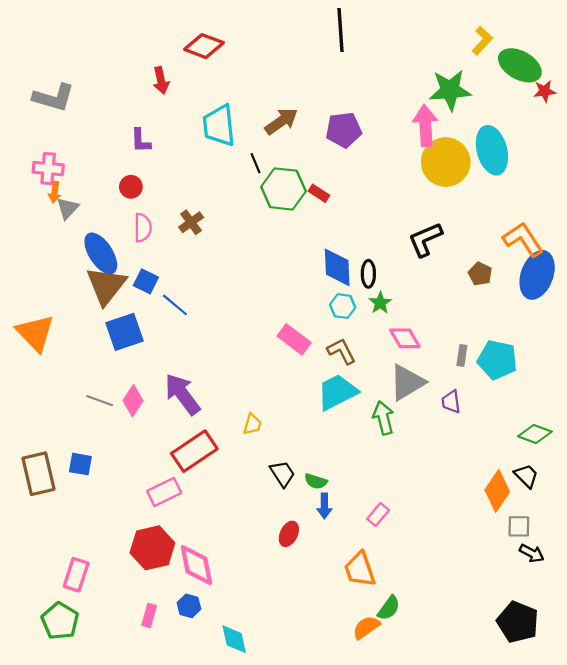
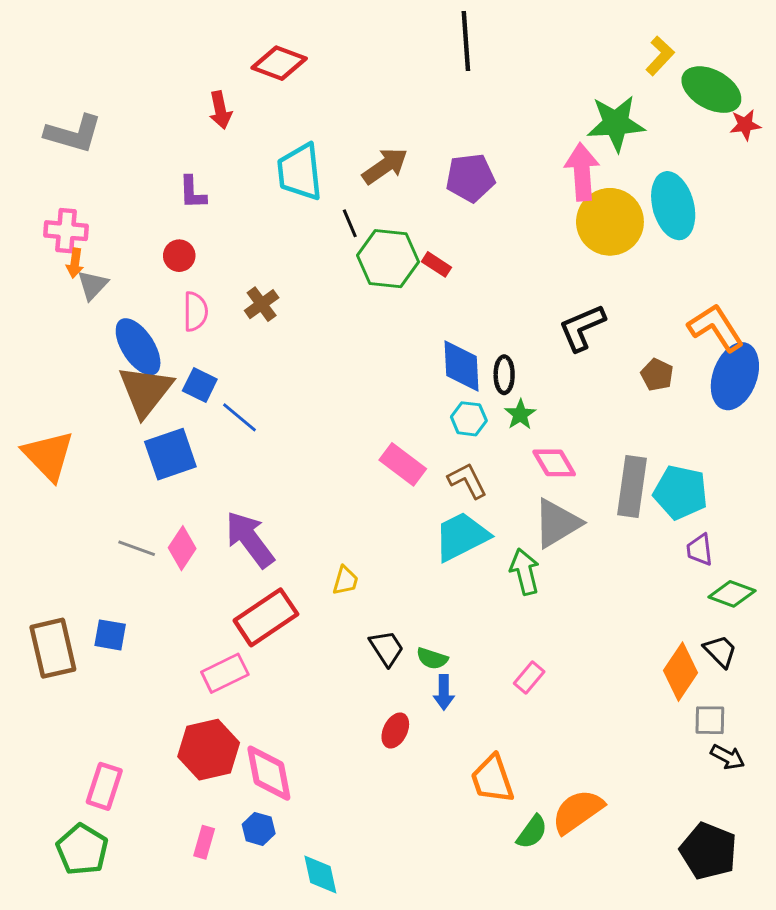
gray rectangle: (462, 355) -> (632, 486), size x2.0
purple trapezoid: (451, 402) -> (700, 550), moved
pink rectangle: (378, 515) -> (529, 678), moved
orange semicircle: (366, 627) -> (578, 811), moved, size x1.4

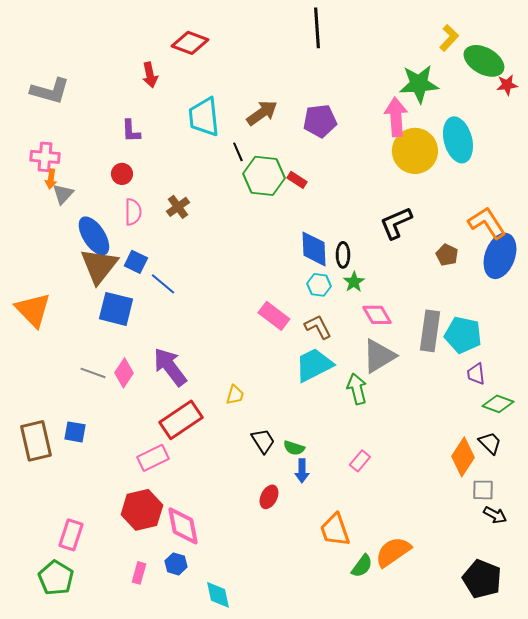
blue square: (170, 454) -> (116, 309), turned 33

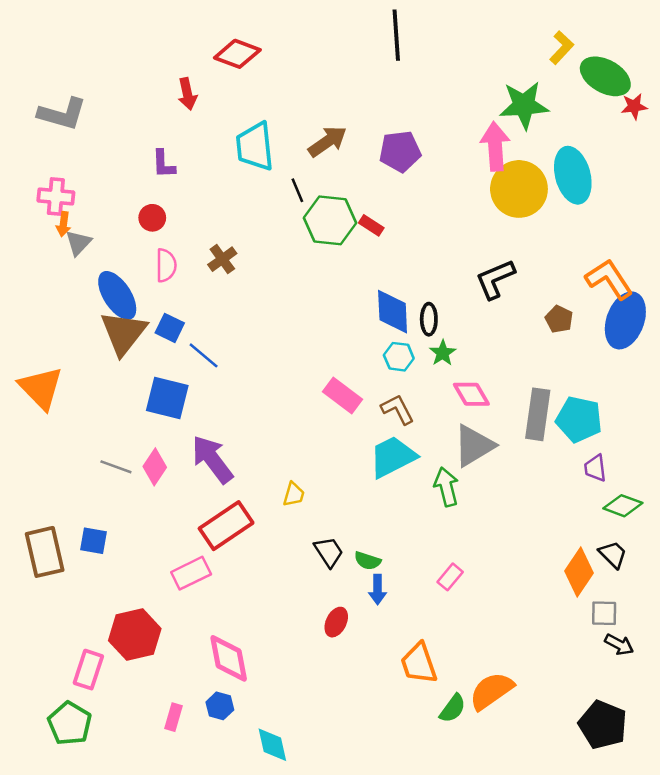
blue square: (116, 309) -> (167, 398), moved
red hexagon: (142, 510) -> (135, 635), moved

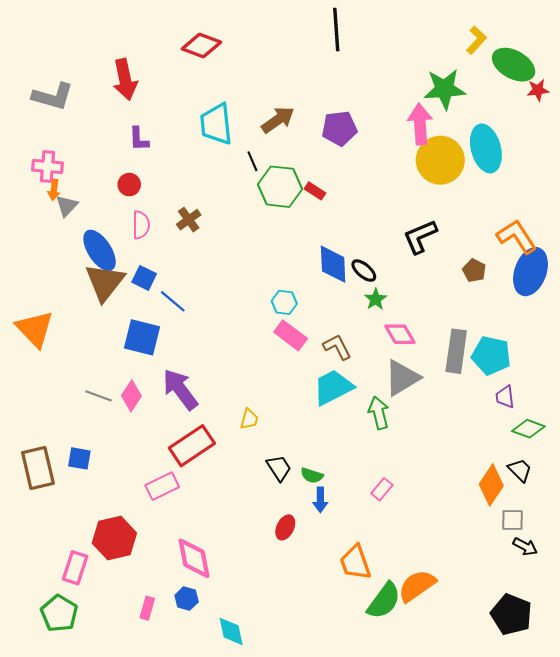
red arrow: (187, 94) -> (125, 79), moved, size x1.5
black ellipse: (429, 319) -> (364, 271), turned -50
cyan hexagon: (399, 357) -> (284, 302), moved
green semicircle: (453, 708) -> (384, 601), size x1.5

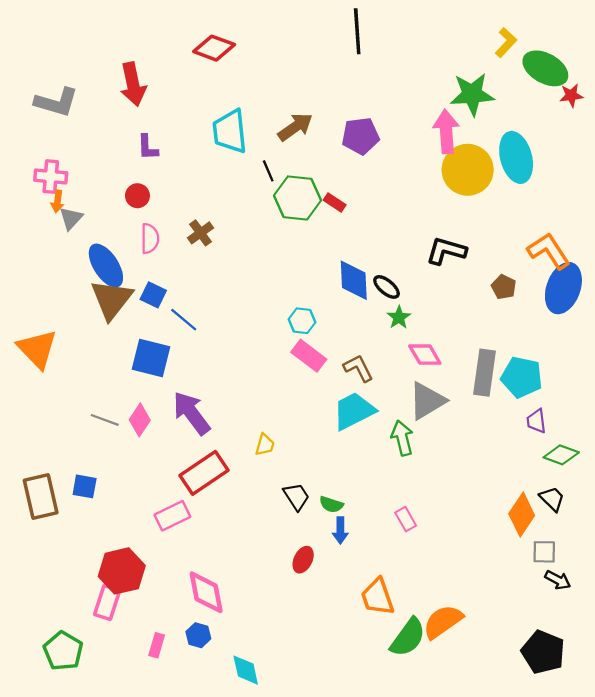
black L-shape: (420, 237) -> (446, 251), turned 39
pink rectangle: (382, 489) -> (406, 519), turned -70
pink rectangle: (75, 568) -> (107, 602), moved

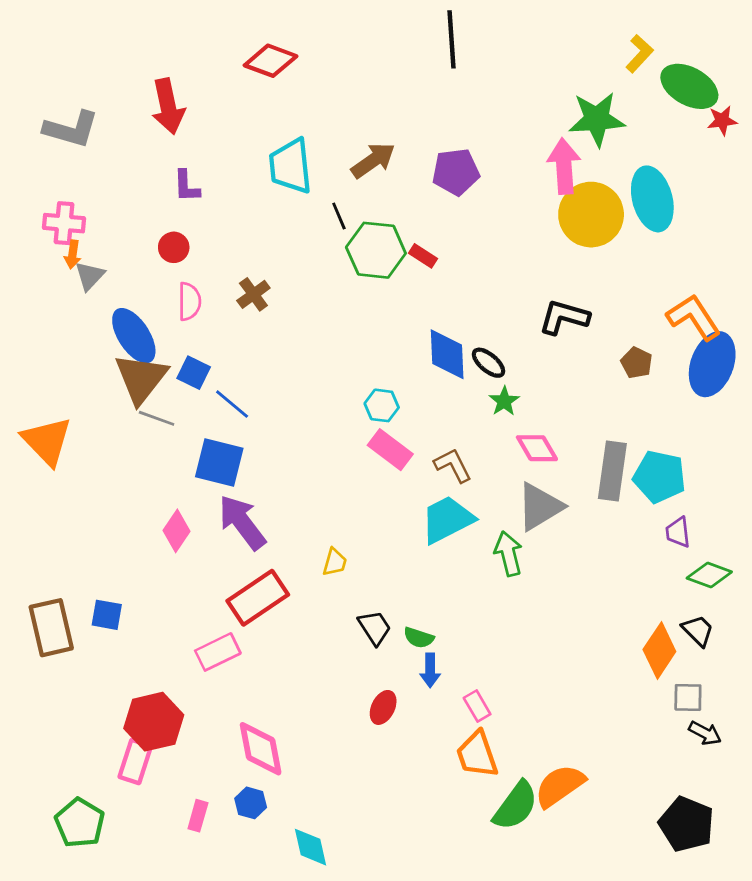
blue square: (151, 358) -> (219, 462), moved
gray line: (105, 420) -> (157, 418), moved
pink rectangle: (406, 519) -> (477, 706), moved

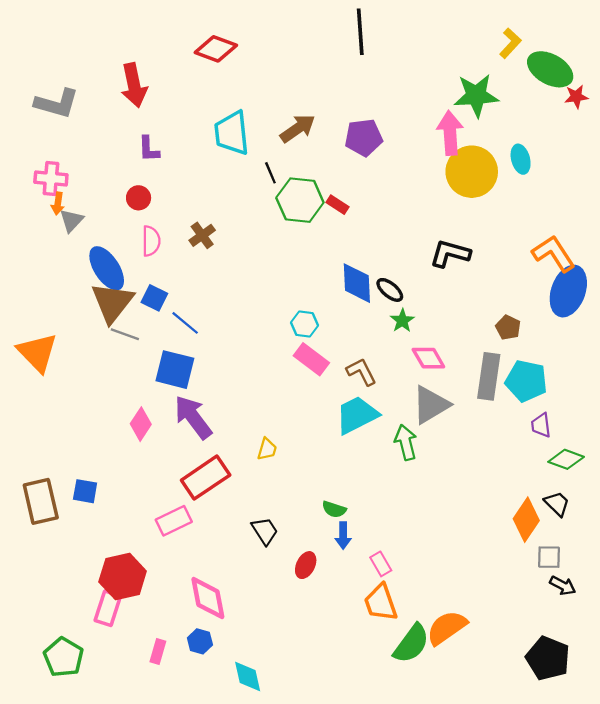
cyan ellipse: (652, 199) -> (521, 159), size x0.6
brown pentagon: (637, 363) -> (508, 327), moved
black trapezoid: (375, 628) -> (265, 531), moved

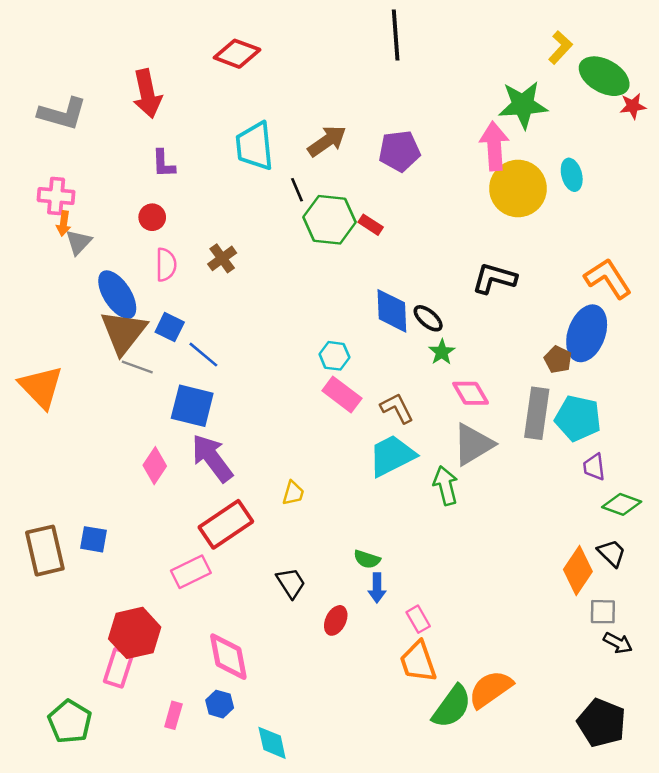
blue ellipse: (568, 291) -> (587, 333), moved

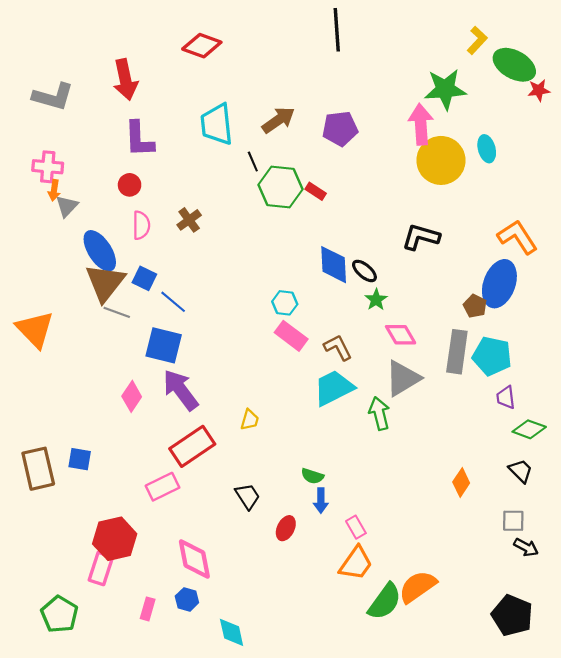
purple L-shape: (163, 164) -> (139, 139), size x1.5
orange diamond: (578, 571) -> (461, 482), moved, size x0.7
orange trapezoid: (418, 662) -> (356, 563), turned -126

